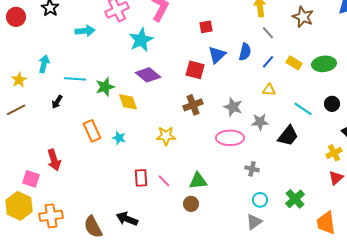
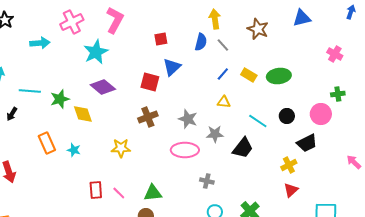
blue semicircle: (245, 52) -> (201, 42), moved

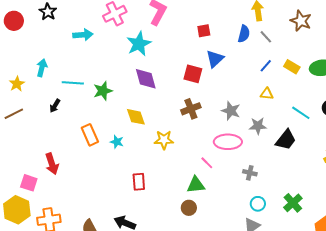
purple diamond: (103, 87) -> (146, 79), turned 35
yellow diamond: (83, 114) -> (136, 117), moved
pink line: (119, 193) -> (207, 163), moved

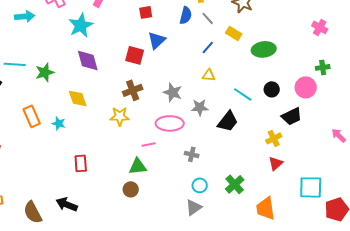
yellow rectangle: (292, 67) -> (234, 33), moved
yellow star: (164, 140) -> (120, 116), moved
pink line: (207, 163) -> (149, 144), turned -56

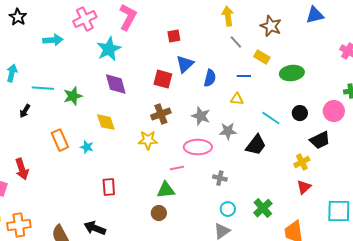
blue semicircle: (186, 15) -> (210, 78), moved
blue line: (208, 47) -> (244, 76), moved, turned 48

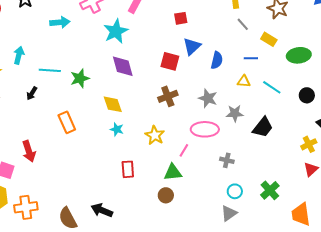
cyan line: (271, 118) -> (272, 87), moved
yellow star: (148, 140) -> (155, 135), moved, turned 30
cyan star: (87, 147) -> (117, 129), moved
pink line: (177, 168) -> (184, 150), turned -48
red rectangle: (109, 187) -> (128, 169), moved

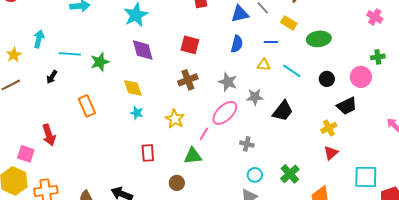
blue triangle: (192, 46) -> (240, 14), moved, turned 30
pink ellipse: (205, 129) -> (225, 113), turned -44
brown circle: (166, 195) -> (177, 183), moved

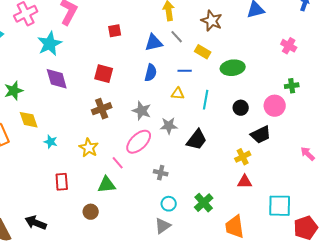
cyan line: (292, 71) -> (206, 100), turned 66
yellow diamond: (133, 88) -> (29, 120), moved
pink line: (204, 134) -> (118, 163), turned -72
red triangle: (331, 153) -> (245, 182), turned 42

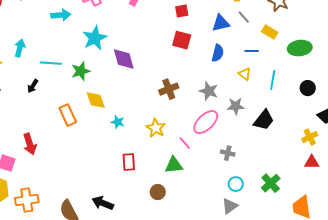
cyan star: (50, 44) -> (95, 38), moved
red square: (104, 74) -> (182, 40), moved
yellow triangle: (178, 94) -> (245, 74), turned 32

